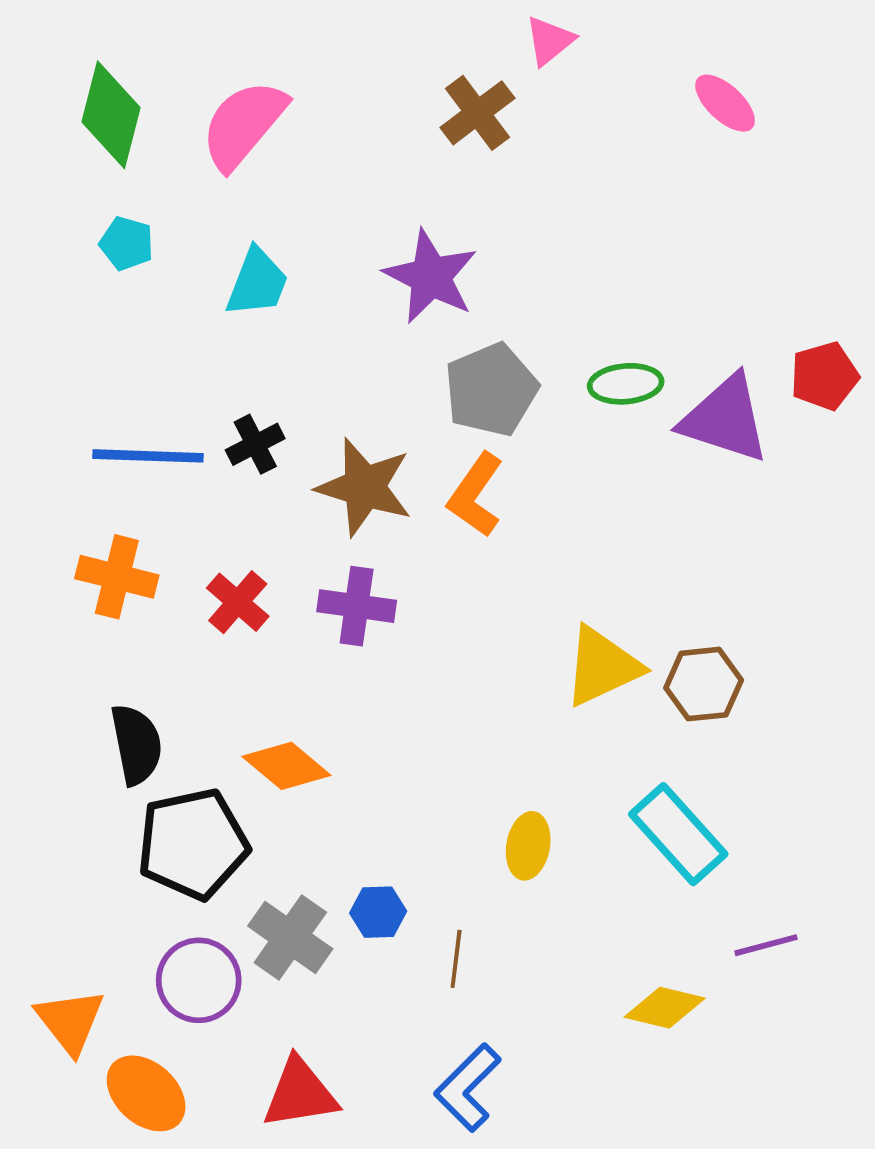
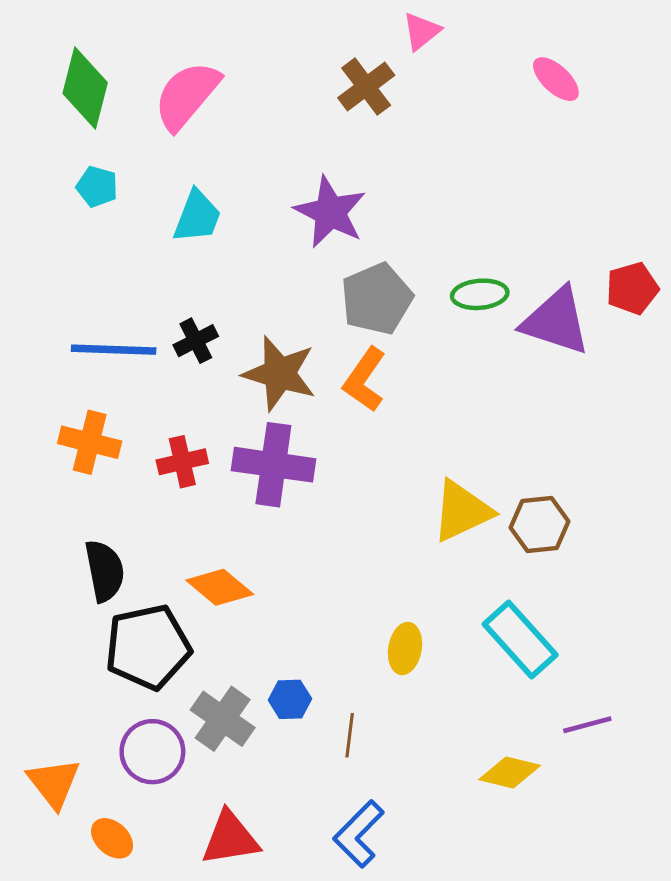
red cross: (238, 602) -> (182, 462), turned 36
purple cross: (357, 606) -> (273, 465), size x1.4
orange ellipse: (146, 1093) -> (112, 838), size x0.7

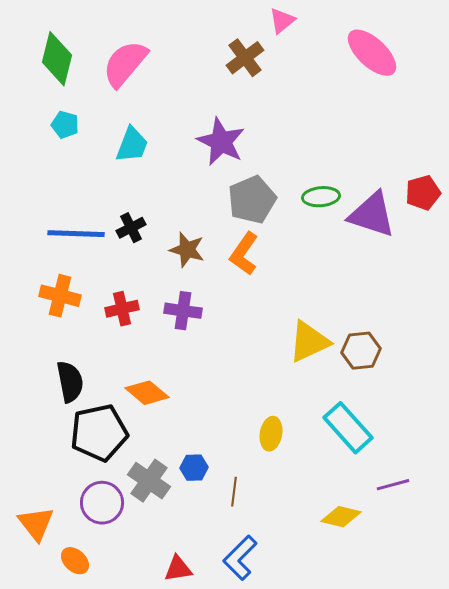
pink ellipse: (556, 79) -> (372, 53), size x1.6
brown star: (279, 374) -> (187, 250), size x0.7
purple cross: (273, 465) -> (183, 311), size x0.7
red triangle: (230, 838) -> (178, 569), moved, size x0.7

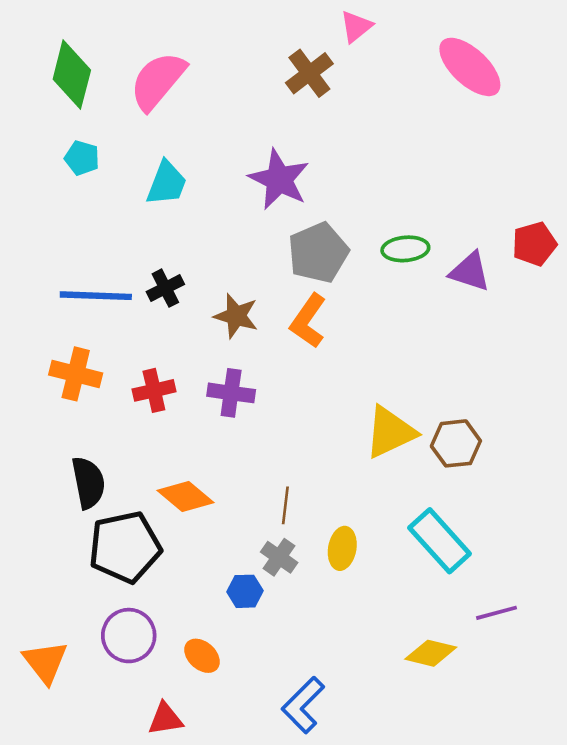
purple triangle: (372, 215) -> (470, 272), size x0.7
gray cross: (149, 481) -> (279, 557), moved, size x0.7
brown line: (234, 492) -> (285, 505), moved
orange ellipse: (75, 561) -> (202, 656), moved
red triangle: (178, 569) -> (165, 719), moved

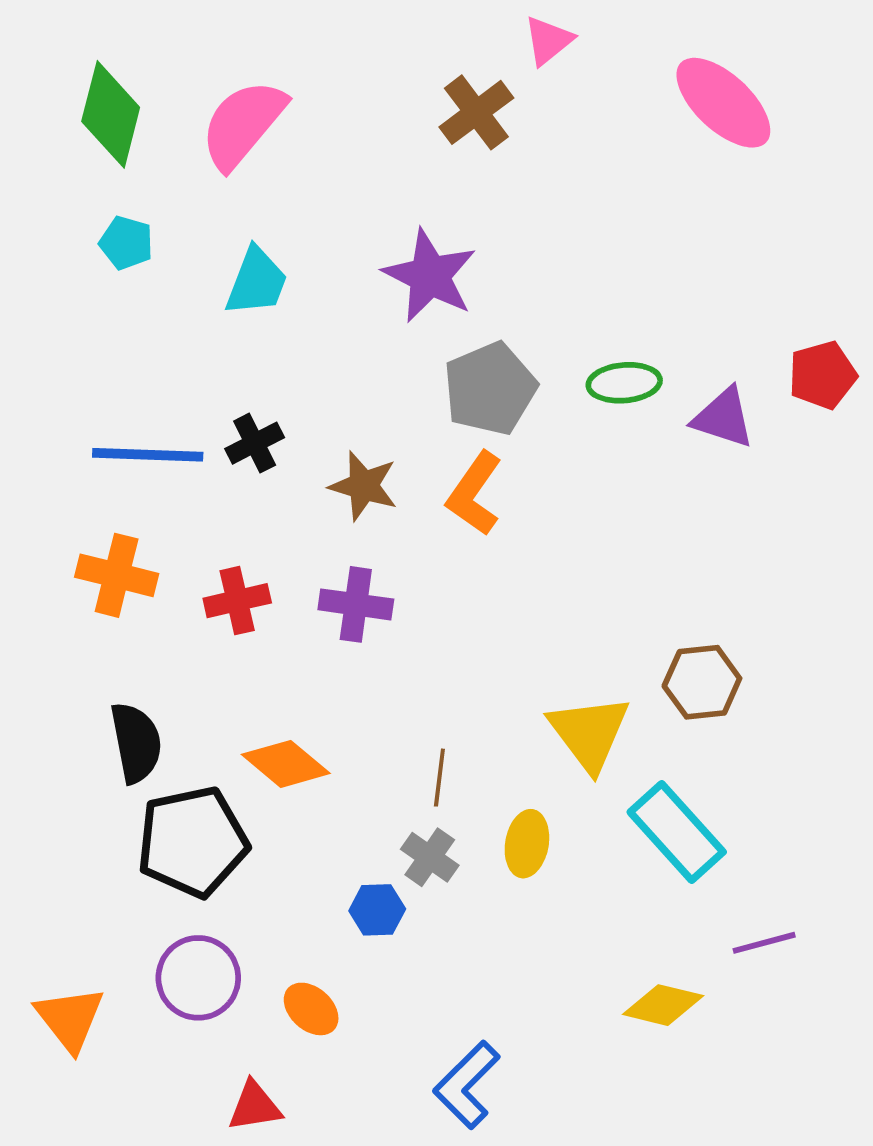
yellow triangle: (390, 432) -> (589, 733), moved, turned -42

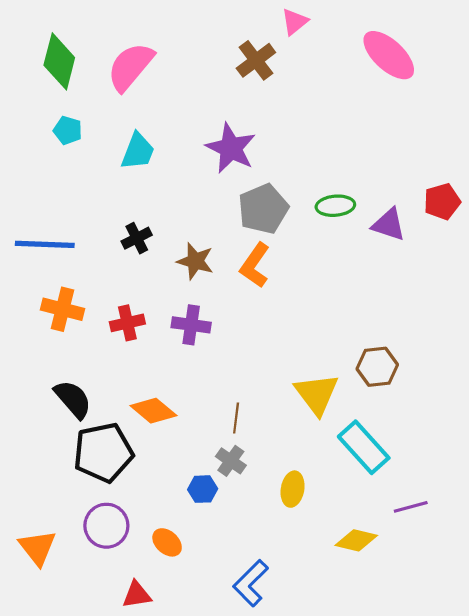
blue line: (148, 455) -> (45, 244), moved
black semicircle: (136, 743) -> (73, 399), turned -30
yellow ellipse: (527, 844) -> (293, 489), moved

